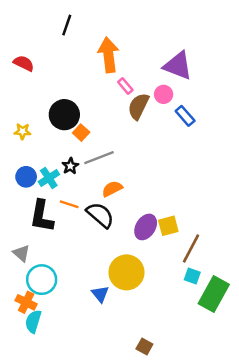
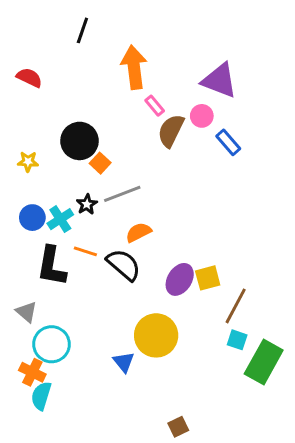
brown square: (144, 346) -> (178, 427), turned 35

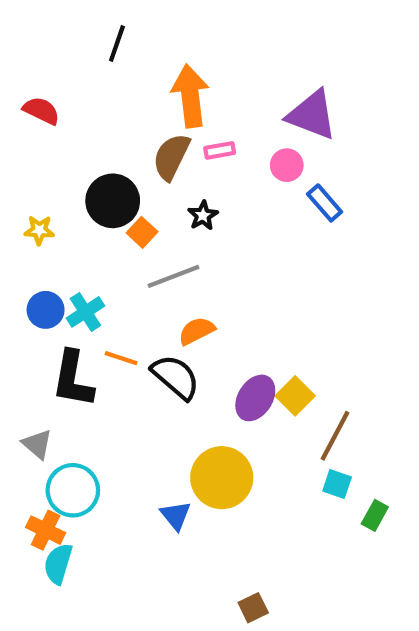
pink rectangle: (155, 106) -> (220, 150), turned -60
brown semicircle: (171, 131) -> (171, 157), moved
black star: (87, 204) -> (203, 216), moved
yellow square: (208, 278) -> (295, 396), turned -30
green rectangle: (264, 362) -> (375, 515), size x0.5

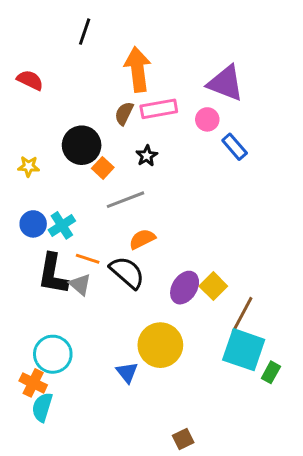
pink rectangle: (220, 150) -> (159, 109), size x1.6
brown semicircle: (171, 157) -> (124, 113), size x0.7
gray triangle: (37, 444) -> (80, 285), moved
cyan square: (337, 484) -> (244, 350), size x2.0

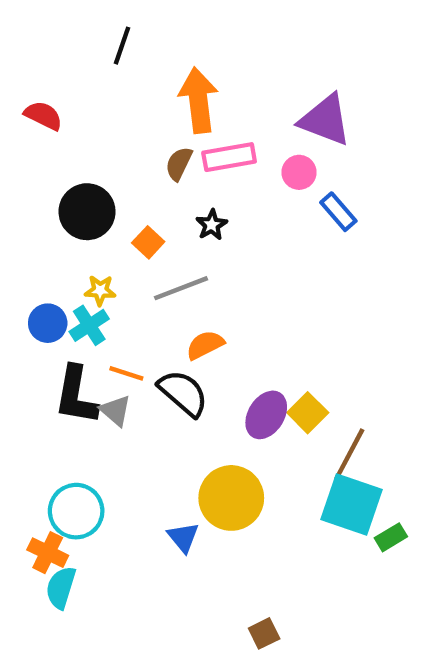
black circle: (82, 145) -> (87, 212), moved
yellow star: (29, 166) -> (100, 290), moved
green rectangle: (271, 372) -> (391, 537), turned 30

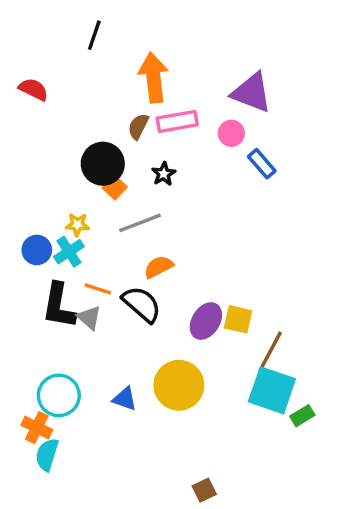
black circle: (87, 212) -> (103, 164), moved
yellow square: (308, 413) -> (238, 319), turned -32
blue triangle: (183, 537) -> (125, 399), moved, turned -32

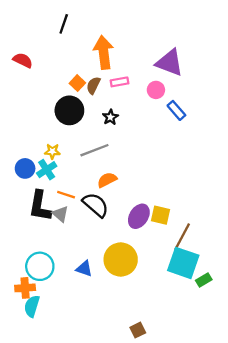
pink rectangle: (177, 121) -> (120, 82), size x0.7
orange square: (115, 187) -> (77, 83), moved
orange cross: (37, 428) -> (25, 288), turned -30

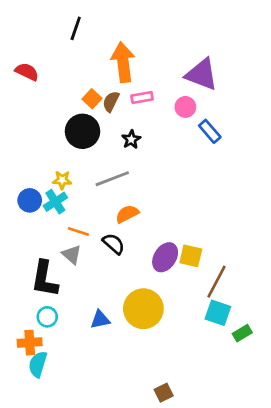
black semicircle: (96, 205) -> (114, 244), size x0.7
black L-shape: (40, 206) -> (45, 279), moved
cyan square: (183, 263) -> (218, 313), size x0.7
cyan circle: (40, 266) -> (47, 317), size x0.6
blue triangle: (84, 269) -> (100, 320), turned -30

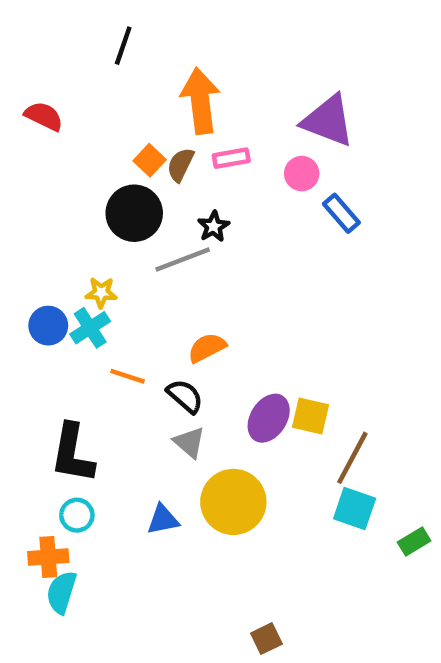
gray line: (112, 179) -> (183, 259), moved
gray triangle: (72, 255) -> (189, 442), moved
green rectangle: (242, 333) -> (414, 542), moved

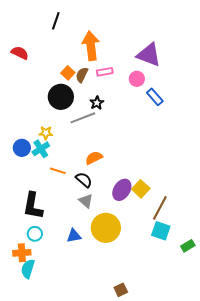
yellow square: (311, 416) -> (141, 189), turned 30

